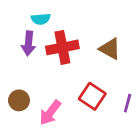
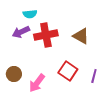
purple arrow: (28, 43) -> (21, 32), turned 60

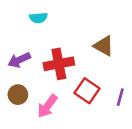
purple arrow: (21, 32) -> (19, 60), moved
red cross: (46, 35) -> (59, 64), moved

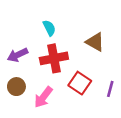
cyan semicircle: (38, 18) -> (49, 28), moved, turned -112

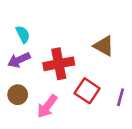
cyan semicircle: (49, 28) -> (23, 34), moved

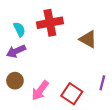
red cross: (59, 64) -> (50, 23), moved
red square: (87, 91) -> (72, 94), moved

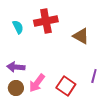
purple arrow: (16, 51) -> (16, 67), moved, turned 30
brown circle: (15, 81) -> (16, 88), moved

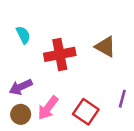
red cross: (46, 21) -> (60, 54), moved
purple arrow: (16, 67) -> (21, 87), turned -30

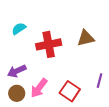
cyan semicircle: (23, 35) -> (19, 29), turned -96
brown triangle: (105, 47) -> (86, 38), turned -42

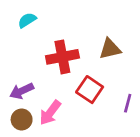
cyan semicircle: (19, 29) -> (27, 20), moved
red square: (70, 91) -> (90, 90), moved

